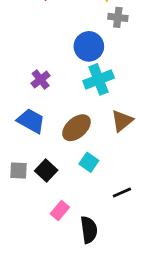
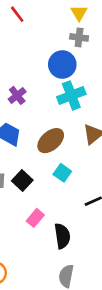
gray cross: (118, 17) -> (79, 37), moved

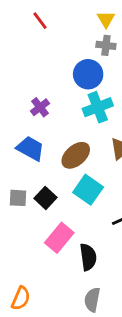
cyan square: (62, 173) -> (88, 190), size x1.5
pink rectangle: (35, 218) -> (59, 238), size x1.5

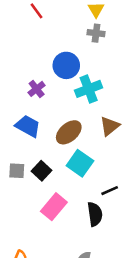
blue circle: (88, 74) -> (66, 65), moved
black semicircle: (88, 257) -> (95, 214), moved

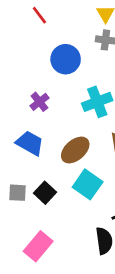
blue circle: (66, 65) -> (66, 59), moved
pink rectangle: (54, 207) -> (38, 246), moved

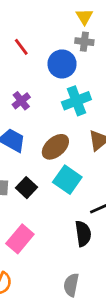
red line: (39, 15) -> (21, 47), moved
blue circle: (66, 59) -> (62, 64), moved

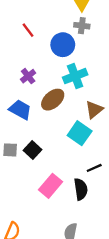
brown ellipse: (55, 147) -> (53, 100), moved
cyan square: (67, 180) -> (80, 133), moved
pink rectangle: (20, 239) -> (50, 186), moved

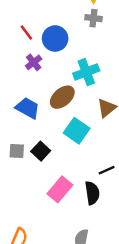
red line: (28, 30) -> (26, 33), moved
blue circle: (63, 45) -> (55, 38), moved
purple cross: (28, 76) -> (34, 62), moved
cyan square: (80, 133) -> (77, 131), moved

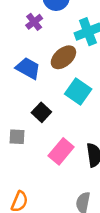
gray square: (17, 151) -> (17, 137), moved

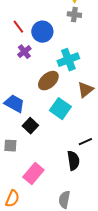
blue trapezoid: (28, 68) -> (14, 104), moved
pink rectangle: (61, 151) -> (33, 174), moved

